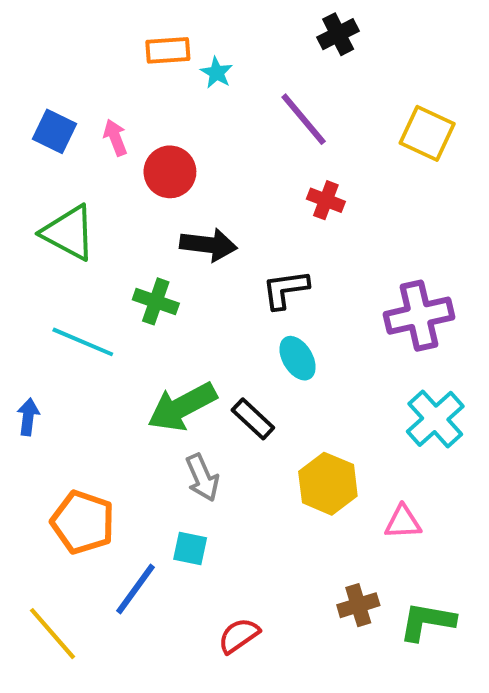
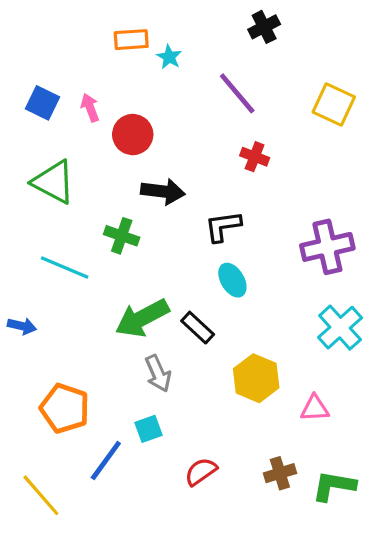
blue arrow: (28, 417) -> (22, 326), turned 96
cyan square: (190, 549) -> (149, 429), turned -32
red semicircle: (239, 636) -> (201, 472), moved

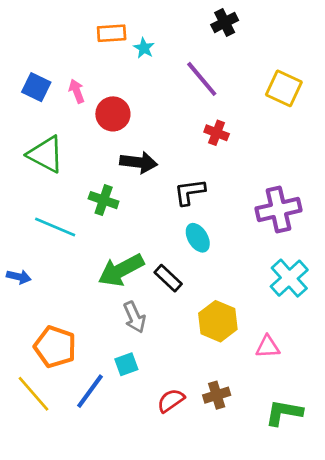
brown cross: (280, 473) -> (217, 395), moved
yellow line: (41, 495) -> (34, 394), moved

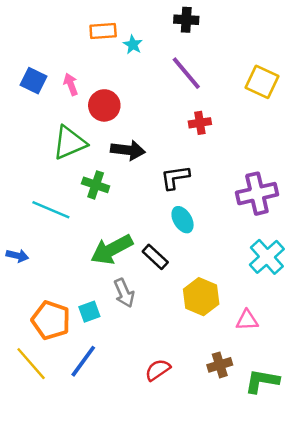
black cross: (225, 22) -> (186, 20), moved, turned 30
red cross: (217, 133) -> (200, 123), turned -30
green triangle: (46, 154) -> (70, 143), moved, turned -51
cyan square: (126, 364) -> (89, 312), moved
brown cross: (217, 395) -> (220, 365), moved

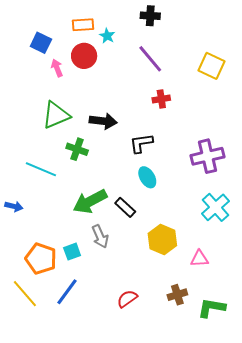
blue square: (34, 81) -> (41, 43), moved
red circle: (104, 105) -> (84, 56), moved

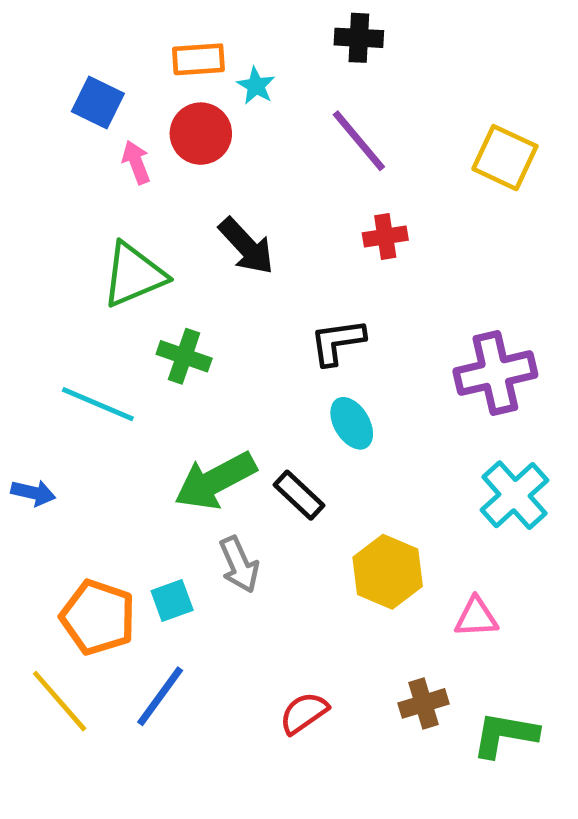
black arrow: (103, 121) -> (246, 246), moved, turned 40

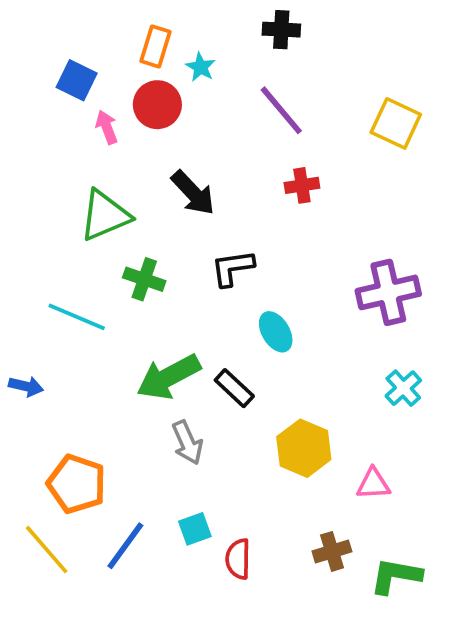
orange rectangle: (198, 59) -> (156, 46), turned -69
black L-shape: (337, 342) -> (232, 268), moved
cyan cross: (515, 495) -> (403, 388), size x0.7
cyan square: (172, 600) -> (195, 529), moved
red semicircle: (304, 713) -> (238, 559), turned -54

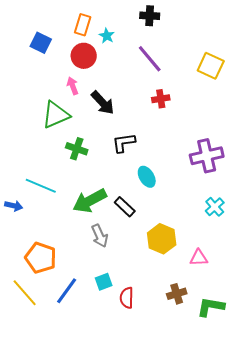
pink arrow: (107, 127) -> (73, 86), moved
cyan line: (77, 317) -> (41, 186), moved

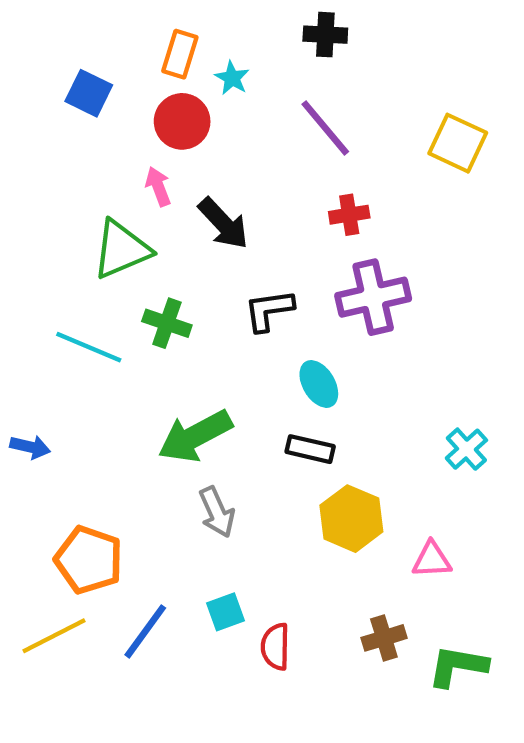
purple cross: (207, 156) -> (373, 297), moved
cyan line: (41, 186) -> (89, 347), moved
black rectangle: (125, 207) -> (310, 449), moved, turned -30
yellow line: (25, 293) -> (54, 636), turned -76

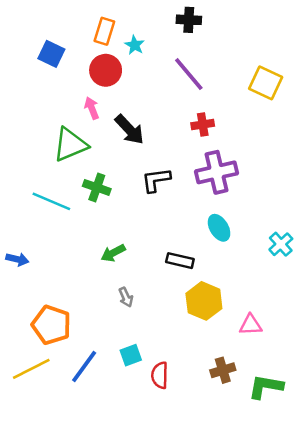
cyan ellipse: (319, 384) -> (219, 228), moved
green arrow: (195, 436) -> (113, 253), size x0.6
cyan cross: (466, 449) -> (281, 244), moved
gray arrow: (217, 512) -> (126, 297), size x0.7

